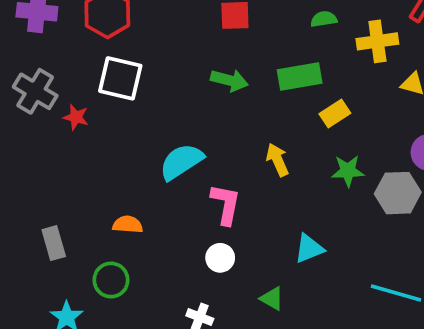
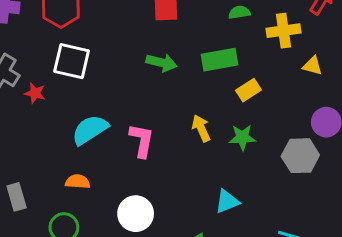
cyan semicircle: (181, 162) -> (90, 130), moved
green star: (348, 171) -> (242, 137), moved
pink L-shape: (226, 204) -> (142, 140), moved
white circle: (220, 258) -> (136, 214), moved, size x1.5

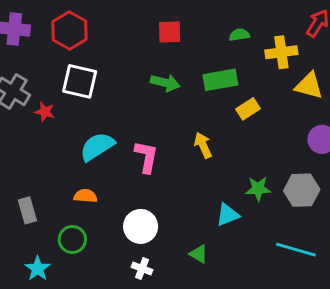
yellow triangle: (313, 66) -> (309, 86), size x1.5
green star: (242, 137) -> (258, 189), moved
gray hexagon: (300, 156) -> (302, 190), moved

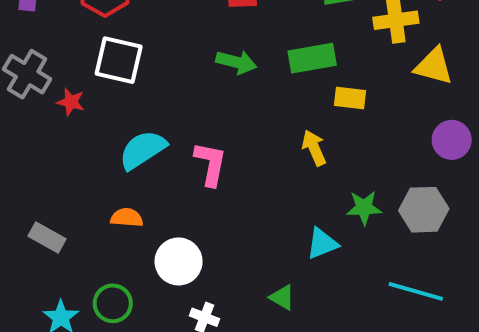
yellow rectangle: (248, 109) -> (350, 98), turned 40
yellow arrow: (203, 145) -> (314, 148), moved
gray rectangle: (27, 210) -> (47, 238), turned -45
white circle: (141, 226) -> (179, 261), moved
green circle: (72, 239) -> (113, 303), moved

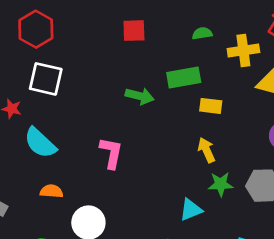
green arrow: (236, 62) -> (140, 96), moved
yellow arrow: (314, 148) -> (206, 150), moved
cyan semicircle: (143, 150) -> (40, 143), moved, turned -104

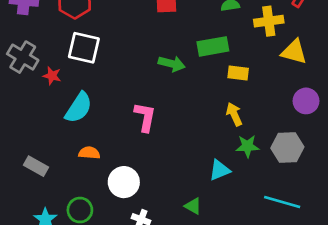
cyan semicircle: (40, 143) -> (79, 108), turned -100

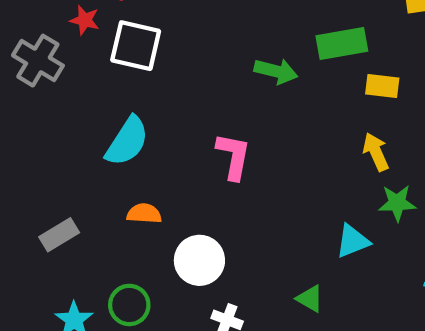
red star: (52, 76) -> (85, 20), moved
gray rectangle: (36, 166) -> (59, 235), turned -60

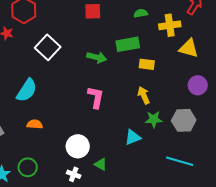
white square: (136, 46) -> (48, 47), moved, turned 30
pink L-shape: (233, 156) -> (96, 97), moved
white circle: (199, 260) -> (78, 146), moved
green triangle: (310, 299) -> (101, 164), moved

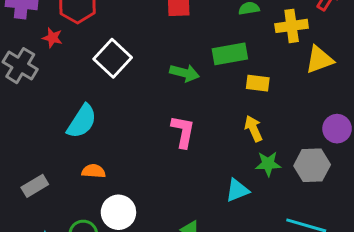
yellow triangle: (189, 48) -> (319, 60), turned -35
purple circle: (198, 85) -> (337, 129), moved
white circle: (78, 146) -> (118, 212), moved

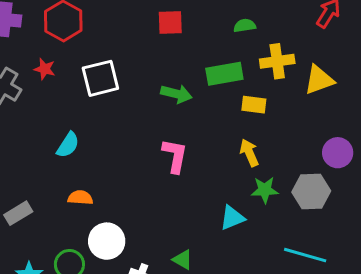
yellow cross: (292, 26) -> (277, 61), moved
red star: (52, 38) -> (45, 69), moved
white square: (113, 58) -> (100, 78), turned 33
cyan semicircle: (82, 121) -> (68, 145), size x0.7

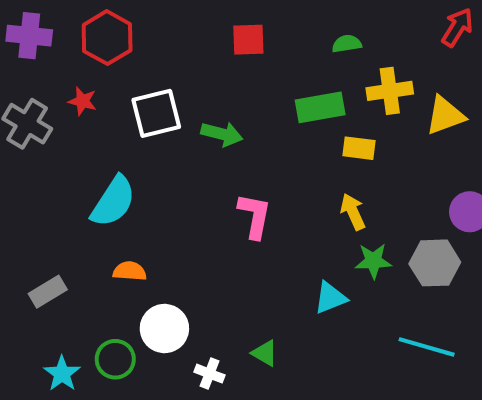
green arrow: (176, 94) -> (222, 134), moved
cyan semicircle: (68, 145) -> (113, 201), size x1.5

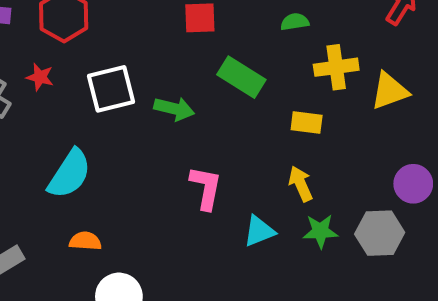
green rectangle: (320, 107) -> (241, 77), moved, turned 42
cyan triangle: (330, 298) -> (259, 231), moved

